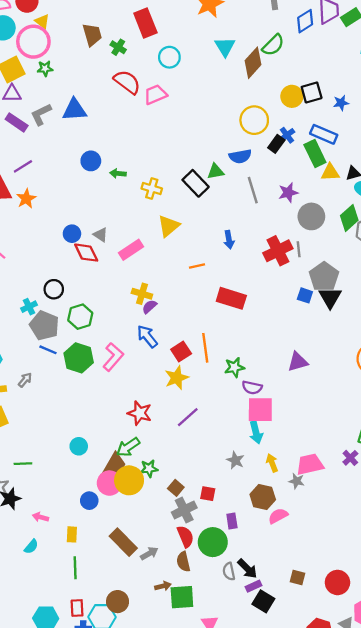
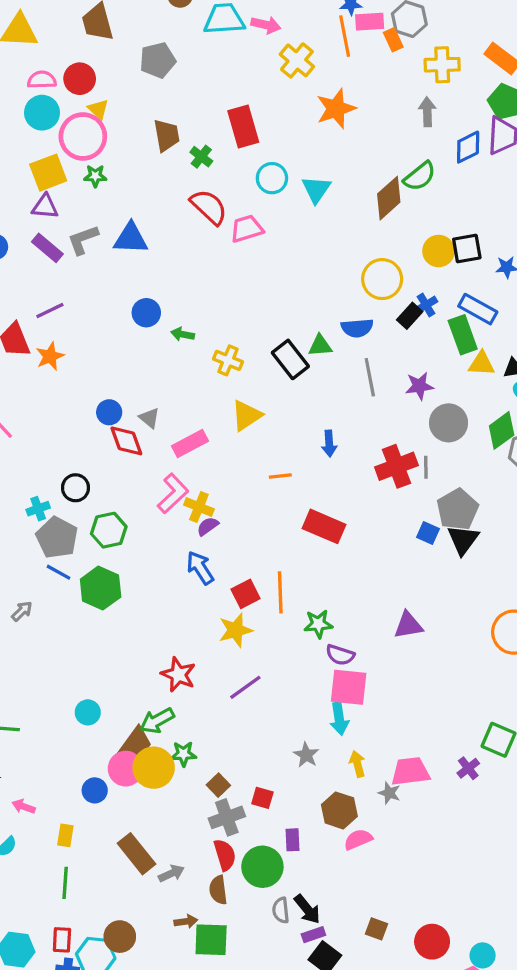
cyan triangle: (225, 47) -> (316, 189), moved
pink L-shape: (113, 357) -> (173, 493), moved

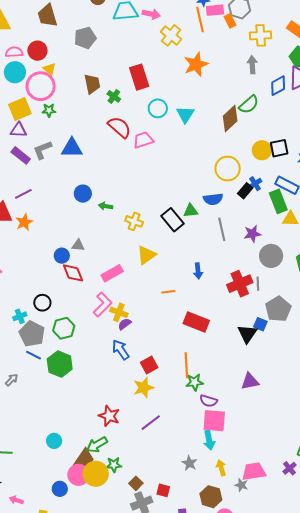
gray triangle: (149, 418) -> (78, 245), moved, turned -32
black triangle: (463, 540) -> (247, 334), moved
orange line: (280, 592) -> (186, 365), moved

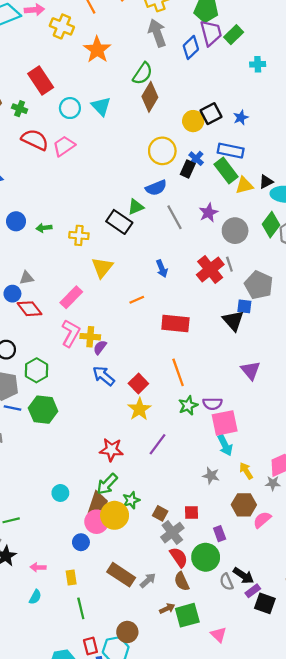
gray arrow: (252, 65) -> (157, 33), size x1.4
green semicircle: (249, 105) -> (143, 73), moved
purple triangle: (250, 381) -> (251, 370), turned -42
green star: (194, 382) -> (188, 405), moved

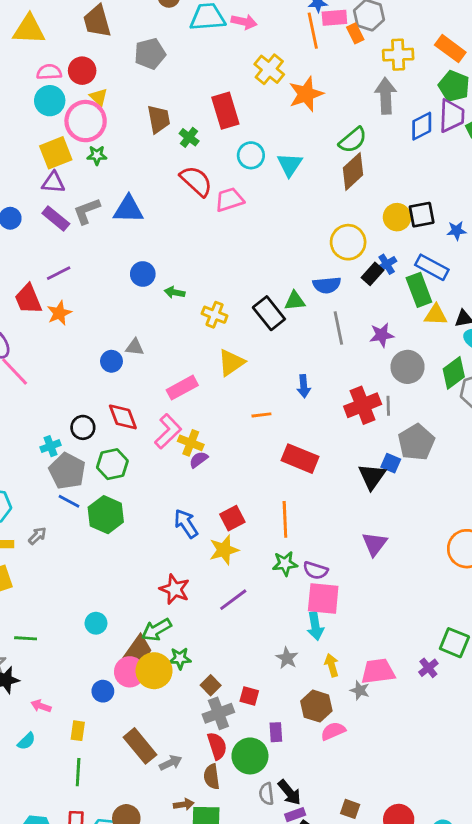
yellow cross: (62, 26) -> (269, 69), moved
red diamond: (30, 309) -> (123, 417), moved
blue arrow: (104, 376) -> (186, 524), moved

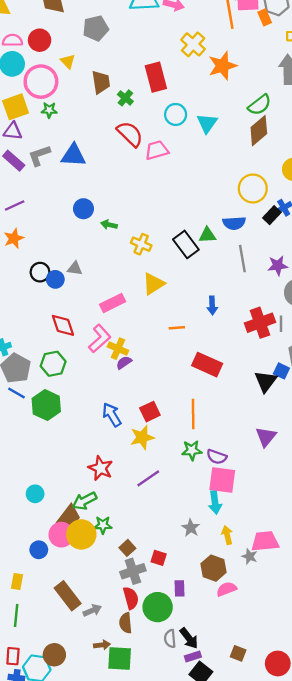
yellow triangle: (99, 97) -> (68, 61), moved
black circle: (83, 427) -> (40, 272), moved

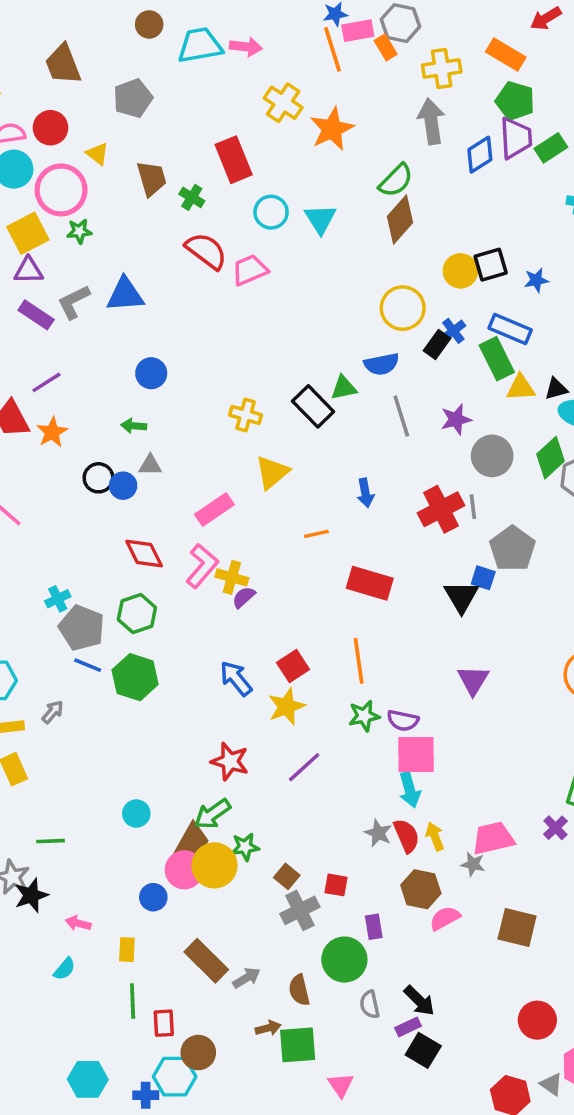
green arrow: (109, 225) -> (134, 426), moved
red semicircle: (131, 598) -> (407, 836), moved
black arrow: (189, 638) -> (419, 1001), moved
brown square: (238, 653) -> (517, 927), moved, size x1.6
red rectangle: (13, 656) -> (164, 1023), moved

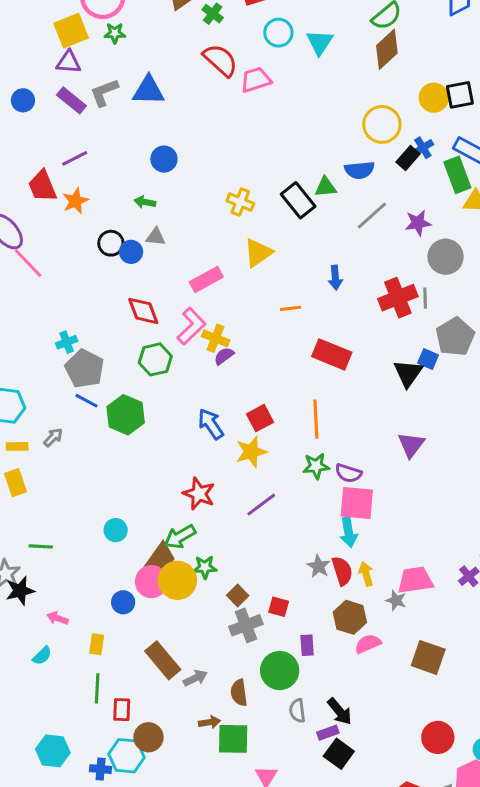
gray line: (401, 416) -> (372, 216), turned 60
green hexagon: (137, 614) -> (155, 359), moved

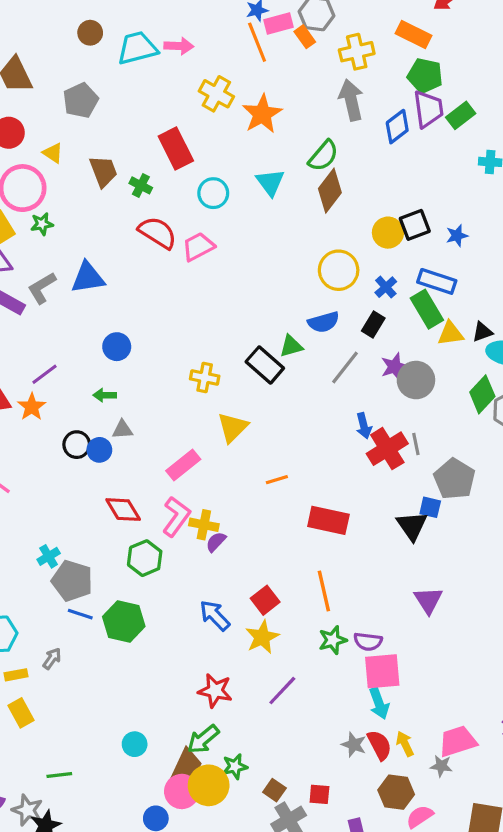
cyan triangle: (320, 42) -> (270, 182), moved
purple line: (75, 158) -> (44, 374), moved
black rectangle: (408, 158) -> (373, 324), moved
gray circle: (446, 257) -> (416, 380), moved
blue arrow: (335, 278) -> (364, 426), moved

